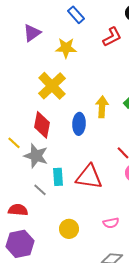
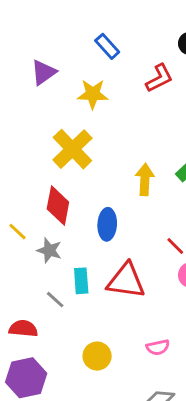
blue ellipse: (79, 124) -> (107, 224), moved
gray star: (36, 156) -> (49, 250), size x0.7

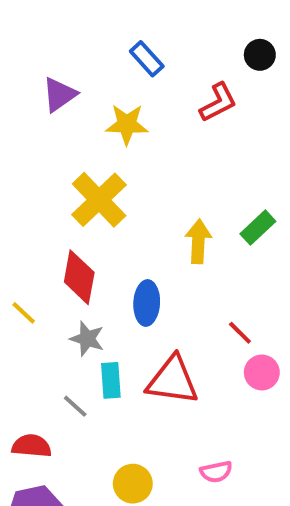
gray star: (49, 250) -> (87, 339), moved

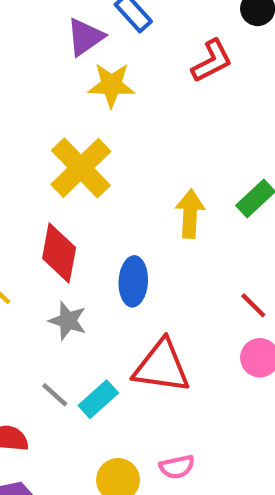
purple triangle: (59, 95) -> (85, 37), moved
red line: (240, 333) -> (253, 305), moved
cyan rectangle: (111, 380) -> (98, 399), moved, turned 52
pink semicircle: (216, 472) -> (177, 467), moved

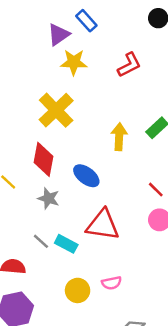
red L-shape: (212, 61) -> (129, 65), moved
blue ellipse: (133, 281) -> (86, 176), turned -56
cyan rectangle: (98, 399) -> (66, 244), turned 70

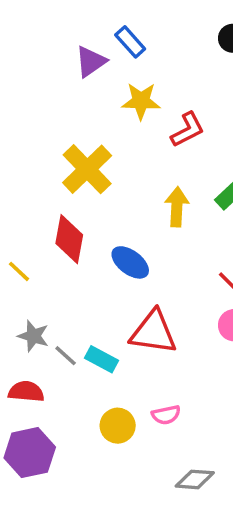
yellow star: (74, 62) -> (141, 101), moved
red L-shape: (129, 65) -> (188, 130), moved
gray star: (49, 198) -> (33, 336), moved

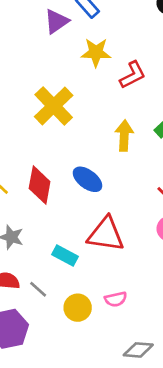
red diamond: (69, 239) -> (40, 185), moved
gray line: (66, 356) -> (38, 289), moved

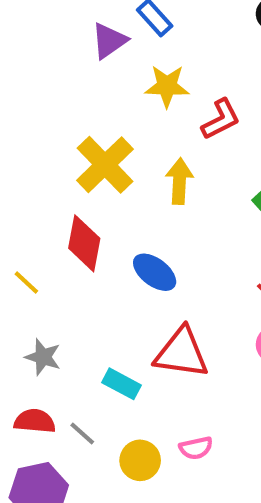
yellow arrow: (124, 136) -> (179, 181), moved
red diamond: (40, 185) -> (84, 243), moved

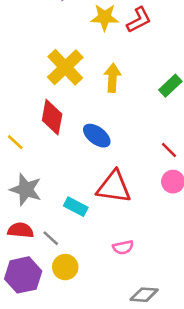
red L-shape: (221, 119) -> (139, 20), moved
gray star: (43, 357) -> (26, 189), size x1.4
yellow circle: (140, 460) -> (65, 267), moved

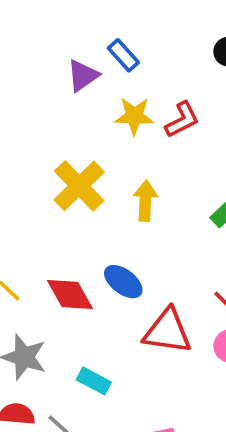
red diamond: (52, 117) -> (70, 294), moved, turned -40
red triangle: (114, 187) -> (167, 331), moved

